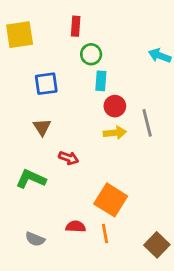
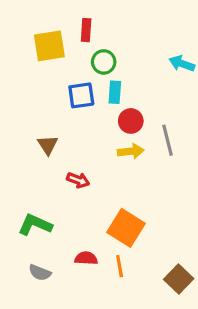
yellow square: (20, 35) -> (49, 46), moved
blue square: (46, 84) -> (81, 95), moved
green L-shape: (31, 179) -> (35, 225), moved

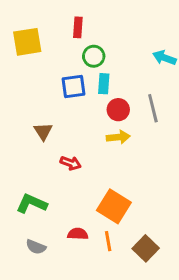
yellow square: (49, 46) -> (27, 42), moved
gray line: (167, 140) -> (153, 108), moved
brown square: (179, 279) -> (146, 248), moved

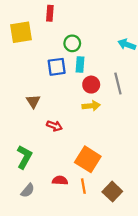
red rectangle: (78, 27) -> (50, 13), moved
green L-shape: (32, 204) -> (24, 157), turned 95
gray semicircle: (36, 247) -> (28, 190), turned -72

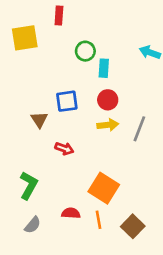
cyan rectangle: (80, 65) -> (104, 68), moved
blue square: (57, 67) -> (67, 101), moved
gray line: (118, 83) -> (139, 129), moved, turned 35

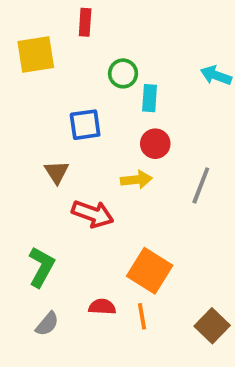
blue square: (67, 101) -> (85, 125), moved
yellow arrow: (108, 125) -> (136, 180), moved
red arrow: (64, 149) -> (93, 214), size x1.5
brown square: (133, 226) -> (212, 326), moved

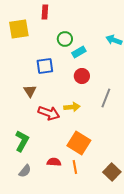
cyan rectangle: (150, 98) -> (79, 52), turned 56
yellow arrow: (136, 180) -> (72, 107), moved

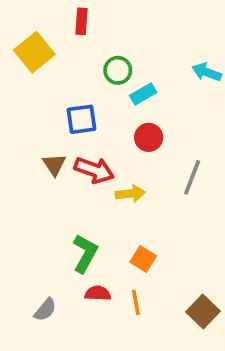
yellow square: (19, 29) -> (34, 52), turned -30
red arrow: (49, 113) -> (94, 170), moved
green L-shape: (22, 141) -> (85, 253), moved
orange square: (79, 143) -> (143, 259), size x0.6

